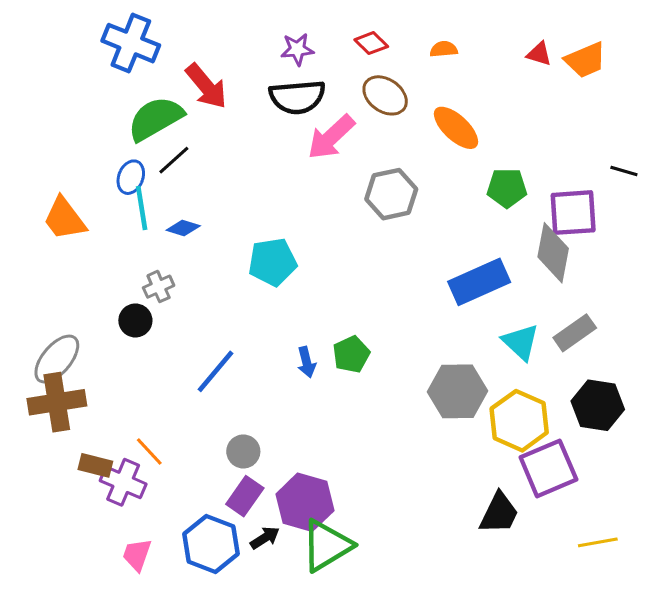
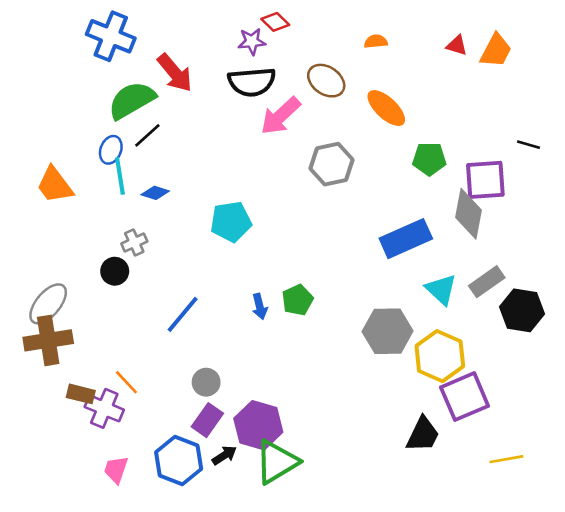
red diamond: (371, 43) -> (275, 22), moved
orange trapezoid: (585, 60) -> (496, 51), turned -39
black hexagon: (598, 405) -> (522, 310), moved

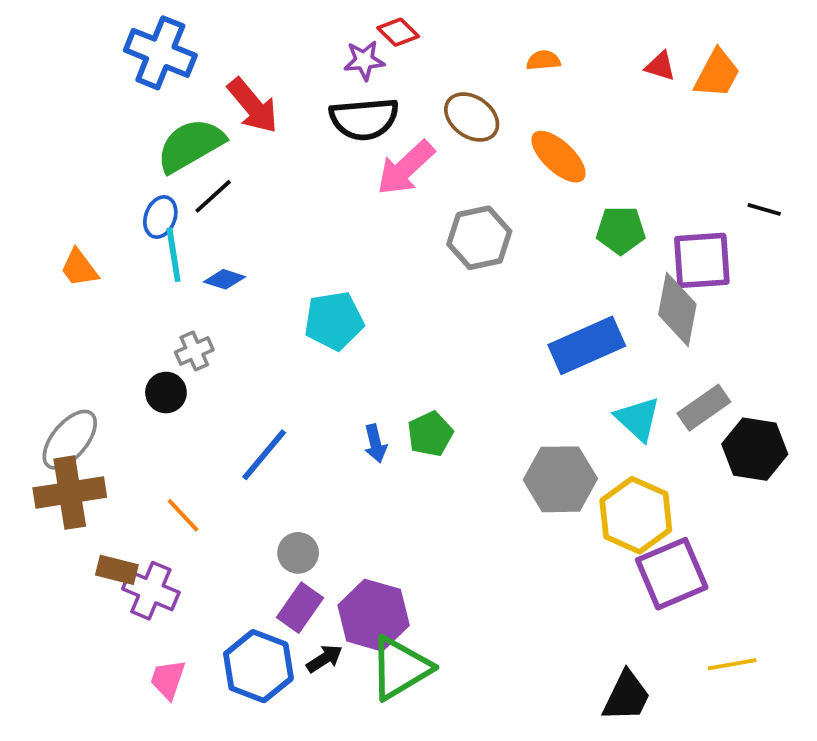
orange trapezoid: (55, 185) -> (79, 268), size x0.7
orange line: (126, 382) -> (183, 515), moved
black trapezoid: (423, 434) -> (626, 696), moved

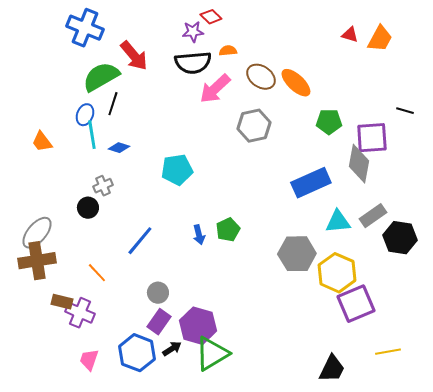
orange semicircle: (543, 60) -> (228, 51), moved
brown ellipse: (472, 117) -> (261, 77), moved
black line: (213, 196) -> (113, 104), turned -30
cyan triangle: (638, 419) -> (338, 222), turned -48

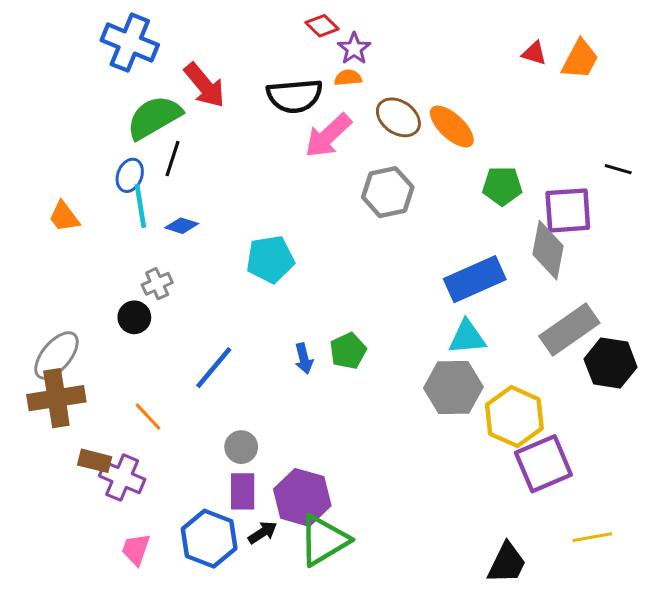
purple star: (193, 32) -> (354, 49), moved, turned -30
gray rectangle: (373, 216) -> (569, 330), size x1.4
cyan triangle: (338, 222) -> (467, 337), moved
purple rectangle: (159, 322) -> (243, 491), turned -35

